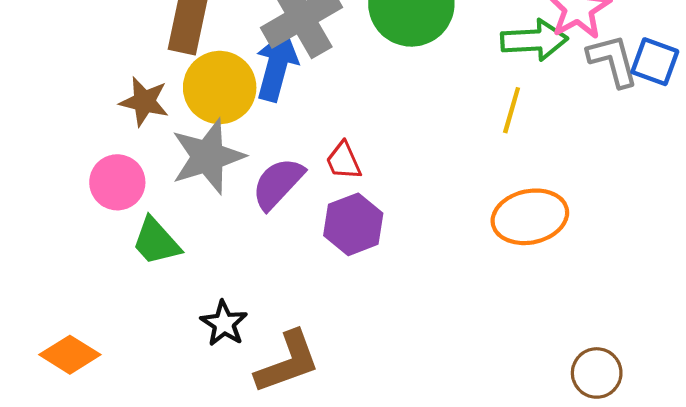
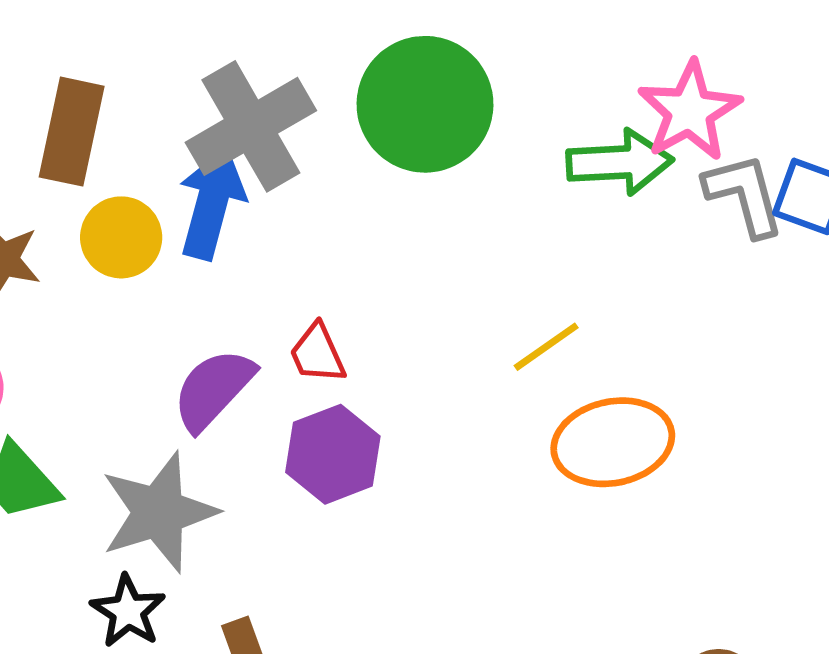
yellow circle: (220, 88) -> (121, 237), size x0.7
yellow line: (512, 110) -> (546, 347), moved, turned 39
gray star: (208, 156) -> (159, 512), moved

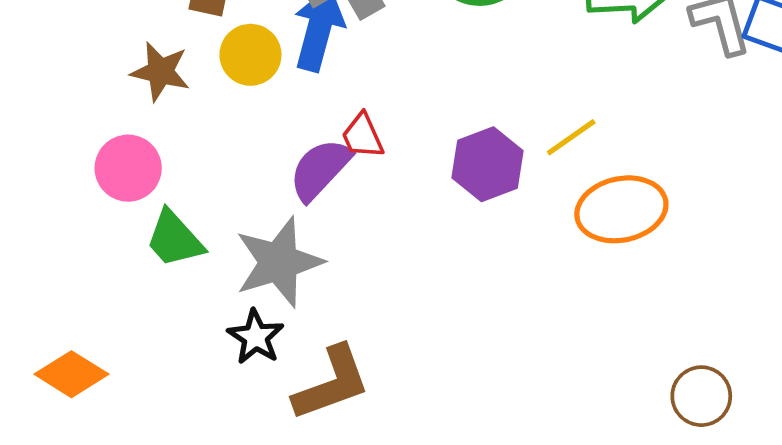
red trapezoid: (317, 353) -> (363, 136), moved
purple hexagon: (333, 454) -> (487, 164), moved

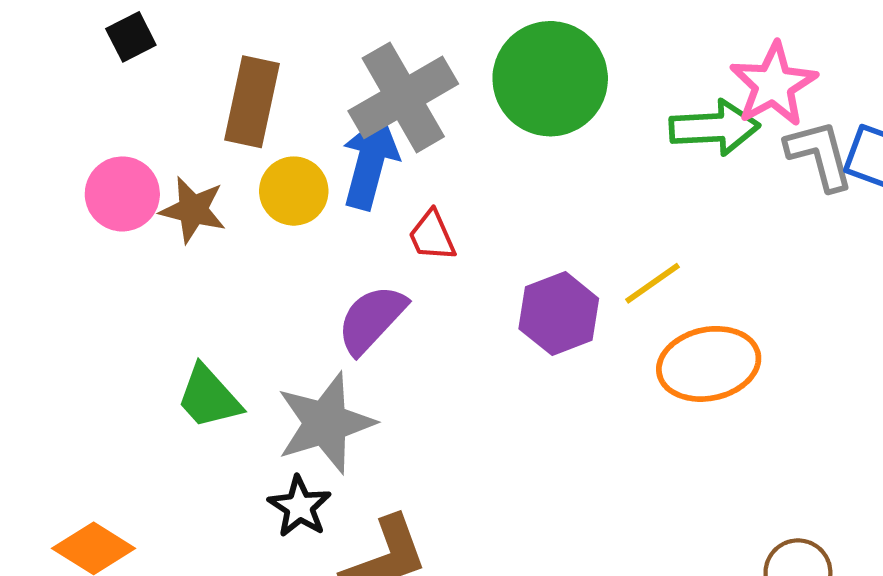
red trapezoid: (363, 136) -> (432, 236), moved
pink circle: (128, 168) -> (122, 194), moved

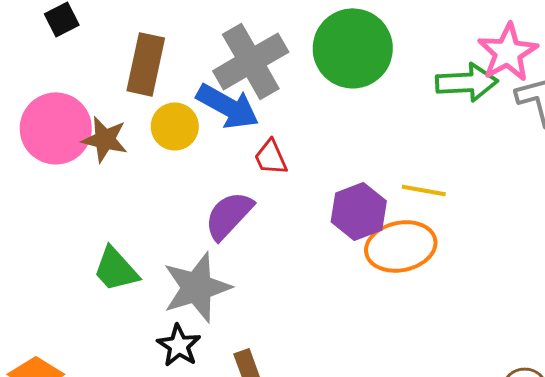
blue arrow: (370, 162) -> (228, 106), turned 104
pink circle: (122, 194) -> (56, 128), size x1.4
yellow line: (652, 283) -> (424, 190), turned 45
orange ellipse: (709, 364) -> (401, 246), moved

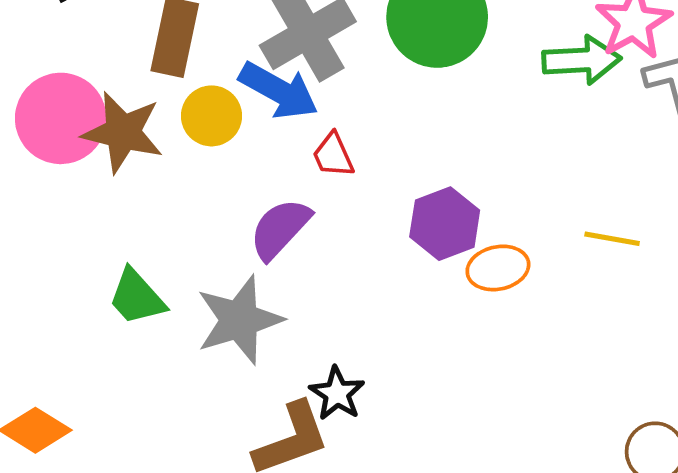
brown star: (105, 139) -> (123, 132), size x1.4
yellow line: (424, 190) -> (612, 239), moved
orange ellipse: (401, 246) -> (498, 268), size x0.7
black star: (179, 345) -> (337, 393), moved

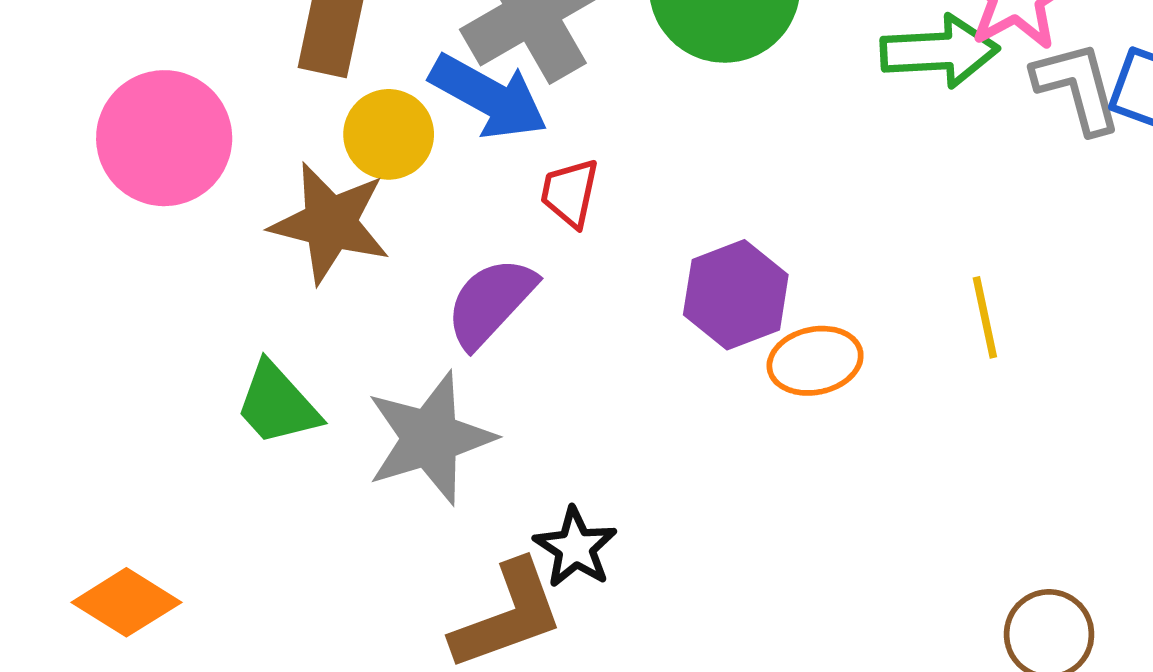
brown star: (123, 132) -> (330, 223), moved
red trapezoid: (333, 155) -> (570, 193), turned 36
yellow line: (612, 239) -> (985, 317), turned 68

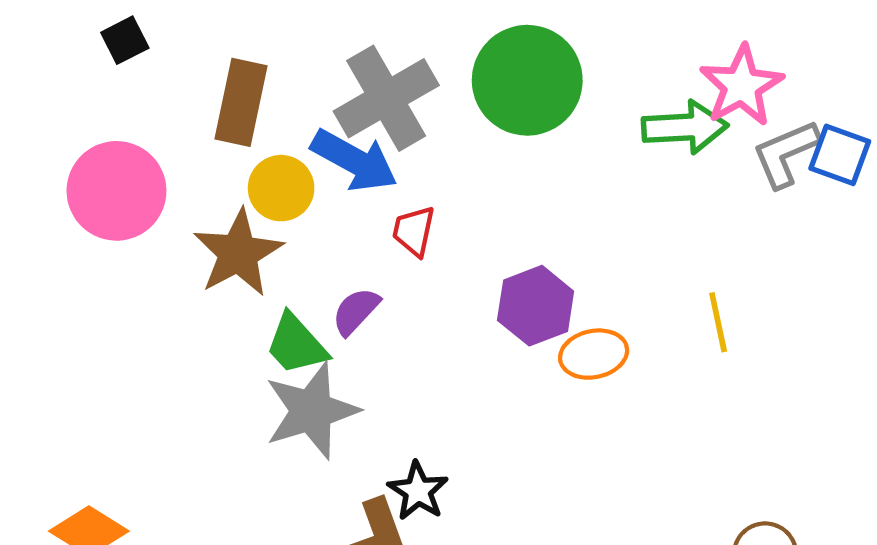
gray L-shape: (1077, 87) -> (786, 154), turned -98
brown star: (330, 223) -> (238, 253), turned 30
purple semicircle: (491, 302) -> (356, 311), size x0.7
green trapezoid: (277, 404) -> (296, 344), moved

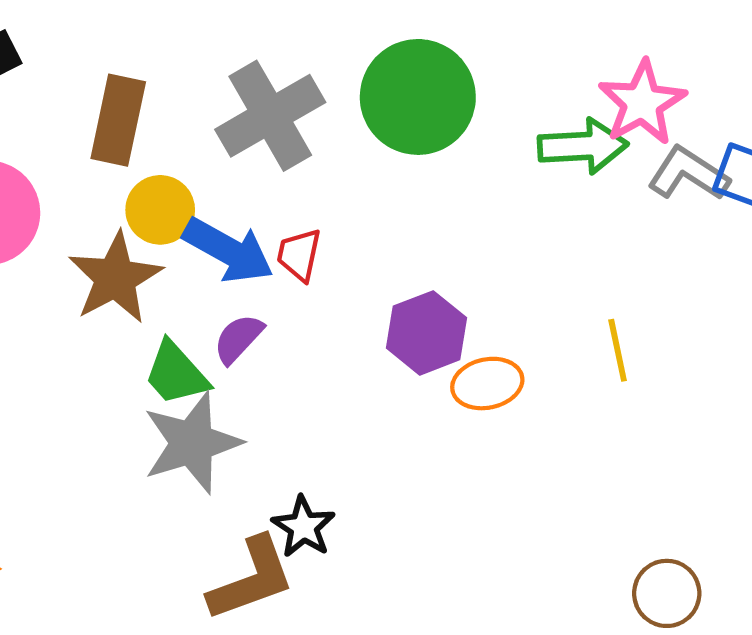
gray L-shape: (786, 154) -> (688, 174), turned 56
blue arrow: (354, 160) -> (228, 250), moved

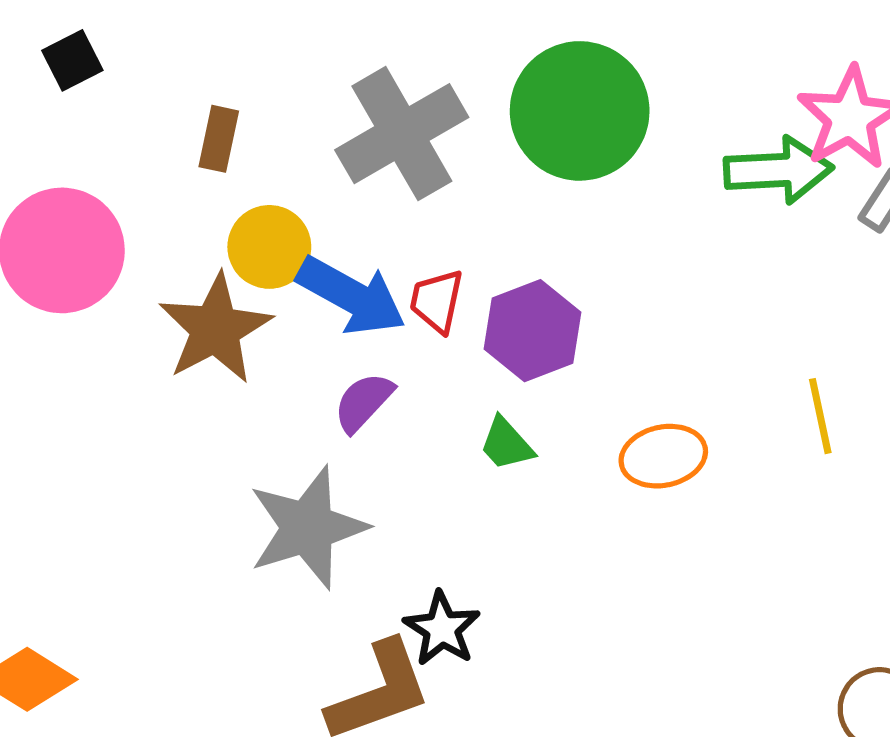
brown rectangle: (118, 120) -> (219, 139), size x0.6
purple hexagon: (426, 333) -> (533, 331), moved
green trapezoid: (176, 373) -> (506, 444), moved, size x0.7

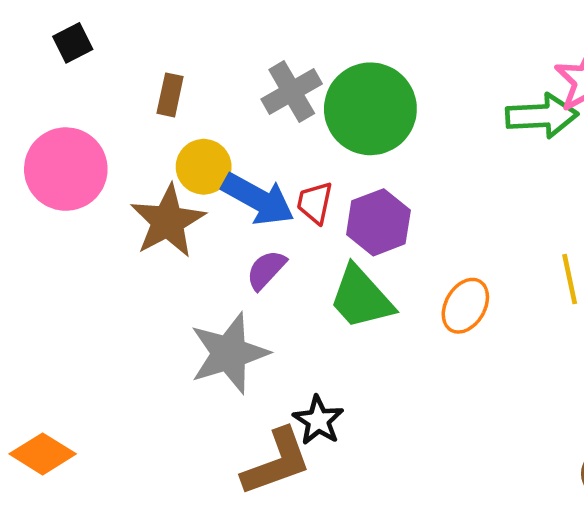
green circle: (580, 111) -> (370, 109), moved
gray cross: (402, 134) -> (292, 91), size x0.7
green trapezoid: (506, 444) -> (361, 298), size x1.8
orange ellipse: (663, 456) -> (465, 306), turned -48

